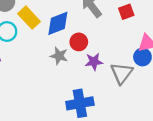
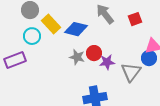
blue diamond: (58, 23) -> (76, 29), turned 35
red circle: (79, 42) -> (94, 53), moved

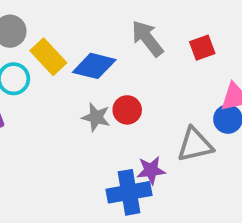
purple star: (107, 62) -> (151, 170), moved
gray triangle: (131, 72) -> (195, 145), turned 40

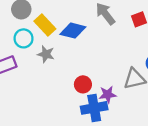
red circle: (127, 110) -> (83, 84), moved
gray star: (96, 117) -> (46, 54), moved

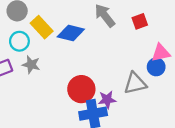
gray star: (46, 54) -> (31, 65), moved
red circle: (83, 84) -> (81, 89), size x1.5

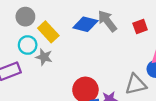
blue diamond: (71, 33) -> (85, 24), moved
gray star: (31, 65) -> (44, 57), moved

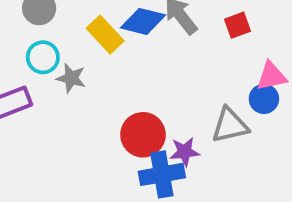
yellow rectangle: (48, 32) -> (105, 35), moved

